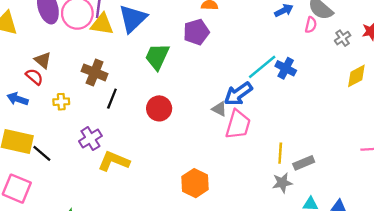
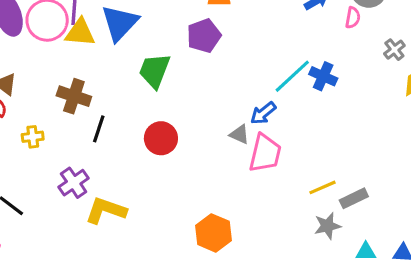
gray cross: (343, 38) -> (394, 50), moved
blue arrow: (238, 94) -> (263, 113), size x0.7
yellow line: (280, 153) -> (322, 187), turned 66

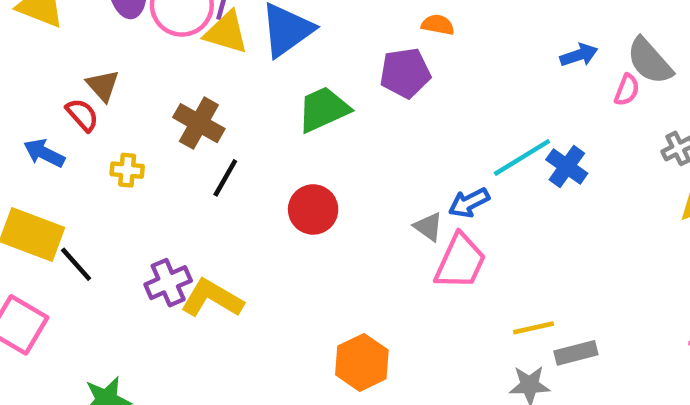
green trapezoid: (155, 71) -> (323, 109), turned 33
purple cross: (74, 183) -> (168, 283), moved

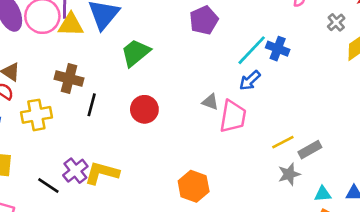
purple pentagon: (405, 73) -> (204, 20), moved
yellow cross: (127, 170) -> (36, 115), size x1.6
blue arrow: (469, 203) -> (250, 80), moved
black line: (76, 264) -> (48, 186), moved

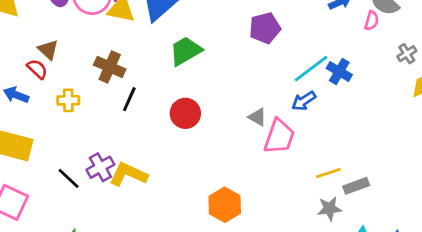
yellow cross: (36, 115) -> (68, 100), size x0.7

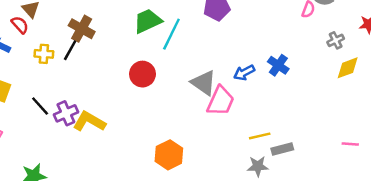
cyan line: (311, 69) -> (171, 34), moved, turned -32
blue cross: (339, 72) -> (278, 65), moved
black line: (129, 99) -> (70, 50), moved
gray triangle: (257, 117) -> (204, 83), size x1.6
black line: (69, 178) -> (40, 106), moved

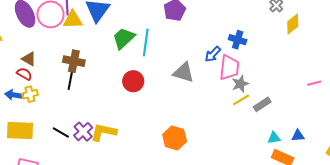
yellow cross: (44, 54) -> (30, 94), moved
pink trapezoid: (221, 101) -> (229, 68), moved
gray star: (258, 166) -> (240, 84), moved

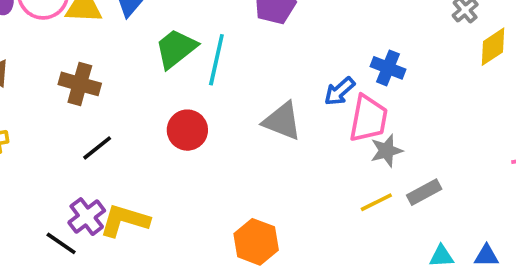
black line: (70, 81) -> (97, 148), moved, turned 36
yellow line: (241, 100) -> (376, 202), moved
black line: (61, 132) -> (61, 243), moved

